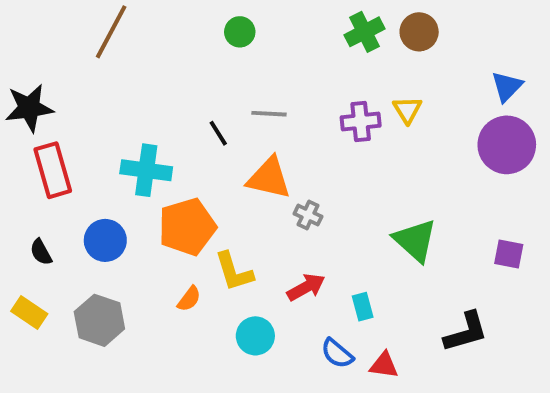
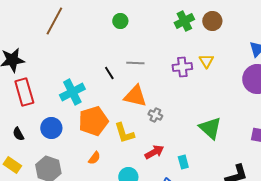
cyan cross: (146, 170) -> (72, 92), turned -35
yellow L-shape: (234, 272) -> (124, 133), moved

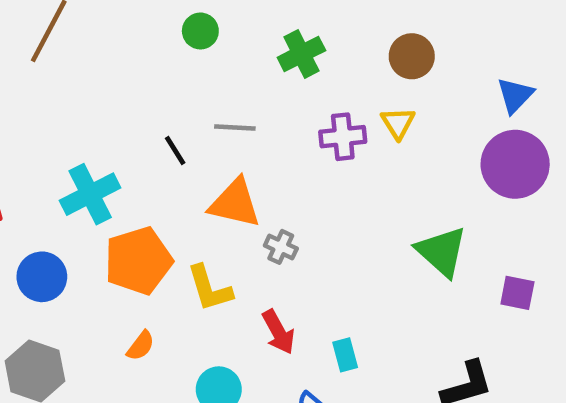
green cross: (184, 21) -> (301, 54), moved
brown circle: (212, 21) -> (412, 56), moved
green triangle: (210, 128) -> (442, 252), moved
red arrow: (154, 152) -> (278, 332), turned 90

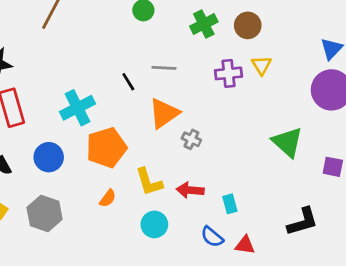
brown circle: (412, 56) -> (248, 25), moved
orange triangle: (235, 203) -> (164, 113), turned -48
yellow L-shape: (210, 288) -> (149, 182), moved
red arrow: (278, 332) -> (190, 190), turned 124

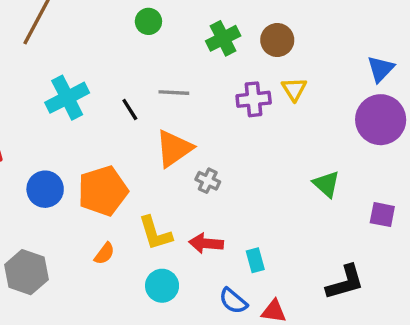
cyan cross: (77, 108) -> (67, 98), moved
green triangle: (288, 142) -> (326, 184), size x0.7
blue circle: (49, 157) -> (45, 189), moved

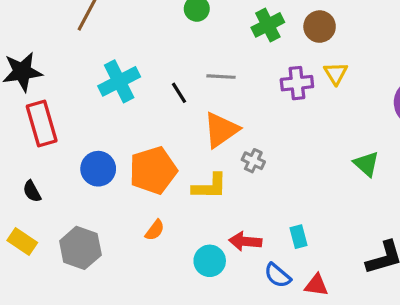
yellow L-shape: (155, 233) -> (210, 186), moved, turned -72
red arrow: (206, 243) -> (245, 241), moved

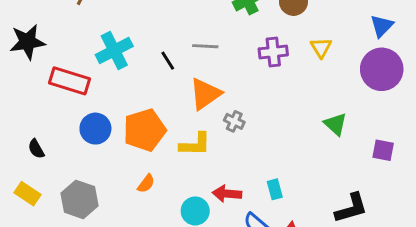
yellow triangle: (336, 73) -> (321, 48), moved
red rectangle: (42, 123) -> (69, 81), moved, turned -57

